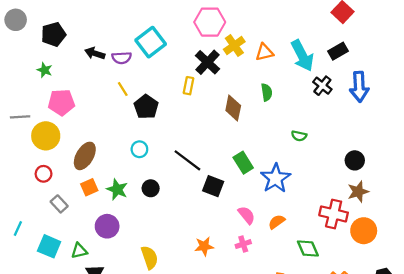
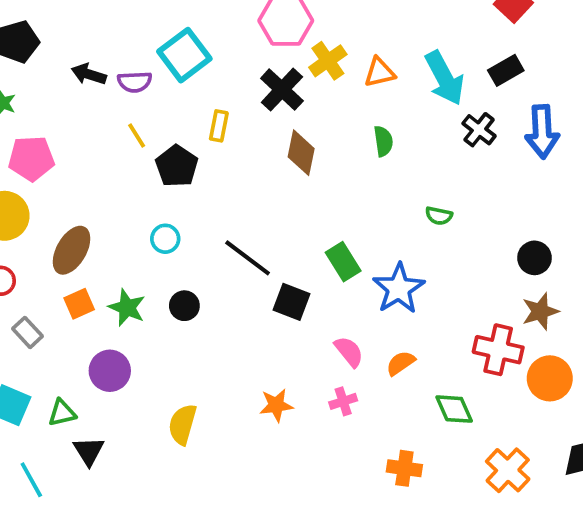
yellow rectangle: (189, 86) -> (219, 126), moved
brown diamond: (233, 108) -> (301, 153), moved
yellow semicircle: (149, 257) -> (182, 424), turned -145

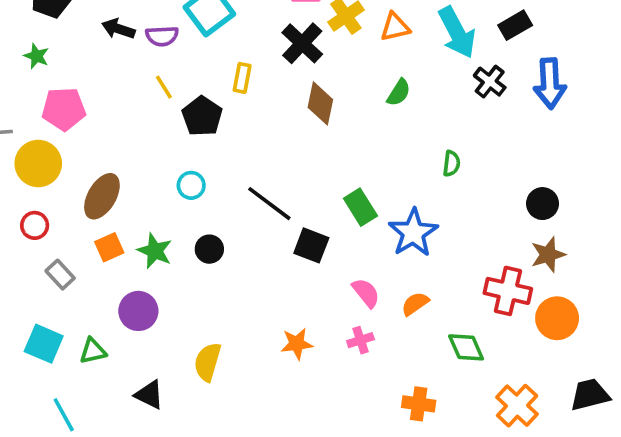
green semicircle: (383, 141) -> (399, 93), turned 40
green semicircle: (439, 216) -> (451, 164), turned -95
black triangle: (89, 451) -> (149, 395), moved, turned -32

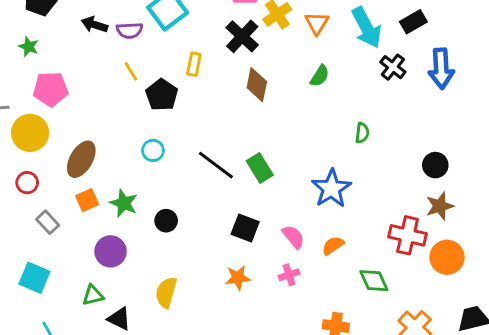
orange triangle: (395, 27) -> (317, 23), turned -45
green rectangle: (360, 207) -> (260, 168), moved
black square: (311, 245) -> (245, 228), moved
black circle: (209, 249) -> (166, 221), moved
green triangle: (93, 351) -> (93, 295), moved

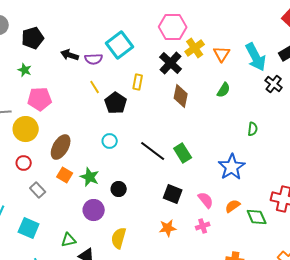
orange square: (87, 200) -> (65, 175), turned -35
purple circle: (111, 251) -> (94, 210), moved
green diamond: (374, 281) -> (257, 217), moved

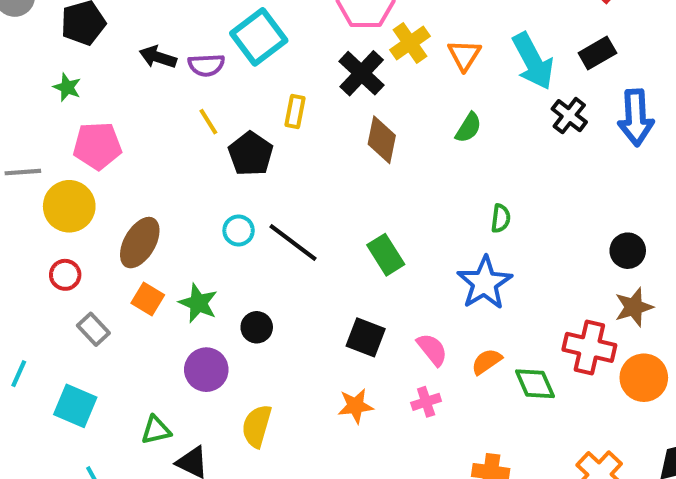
green semicircle: (253, 129) -> (501, 218), moved
black line: (153, 151) -> (293, 243), moved

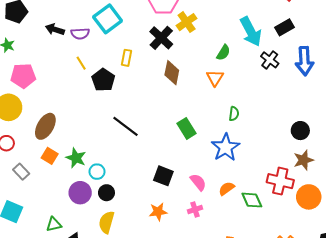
orange triangle: (464, 55) -> (215, 78), moved
green semicircle: (468, 128) -> (223, 53), moved
cyan circle: (239, 230) -> (97, 172), moved
green rectangle: (386, 255) -> (187, 128), moved
black circle: (257, 327) -> (106, 193), moved

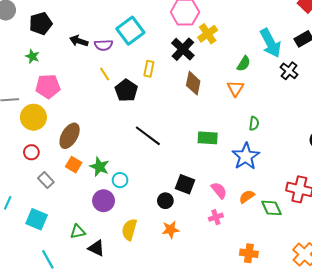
green rectangle: (187, 128) -> (208, 138), turned -54
black circle: (106, 193) -> (165, 201), moved
orange star: (158, 212) -> (171, 230), moved

